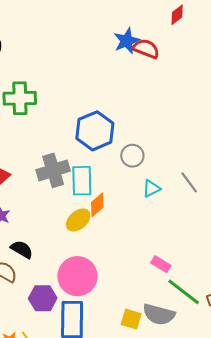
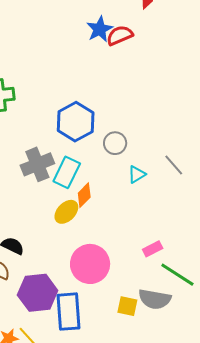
red semicircle: (146, 49) -> (120, 35), turned -40
cyan rectangle: (82, 181) -> (67, 172), turned 32
pink rectangle: (161, 264) -> (153, 249), turned -54
pink circle: (77, 276) -> (90, 264), moved
purple hexagon: (43, 298) -> (38, 293), size x1.4

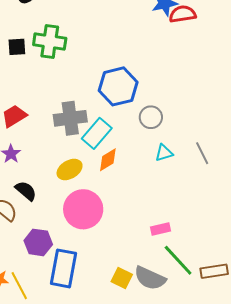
yellow ellipse: (66, 212) -> (70, 170), moved
pink circle: (90, 264) -> (83, 209), moved
purple hexagon: (38, 293) -> (38, 242), size x0.7

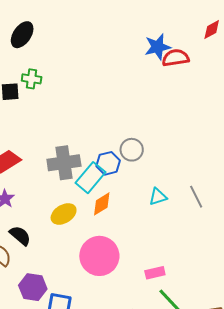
green cross: (50, 41) -> (32, 79), moved, size x0.6
blue hexagon: (118, 86) -> (108, 163), moved, size x0.6
gray circle: (151, 117) -> (132, 150), moved
pink circle: (83, 209) -> (99, 256), moved

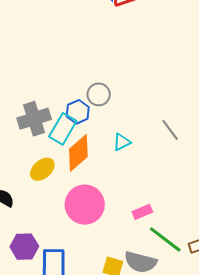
cyan triangle: (158, 197) -> (122, 142), moved
orange diamond: (102, 204) -> (78, 153), size x1.5

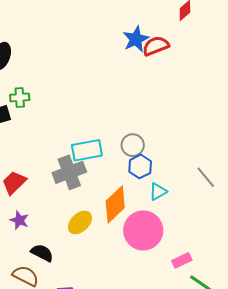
blue hexagon: (78, 112) -> (140, 166), moved
cyan rectangle: (63, 129) -> (87, 150), moved, turned 52
pink circle: (85, 205) -> (143, 230), moved

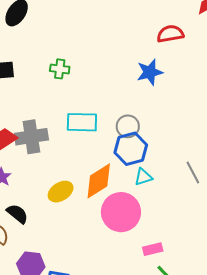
blue star: (136, 39) -> (150, 72), moved
green cross: (20, 97) -> (60, 69), moved
blue hexagon: (140, 166) -> (131, 149), size x1.4
gray cross: (69, 172) -> (31, 137), moved

